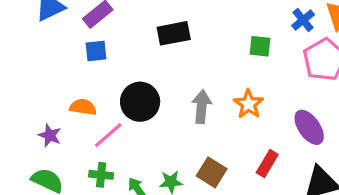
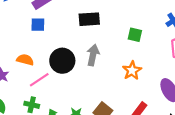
green square: (260, 46) -> (135, 35), moved
gray arrow: (202, 107) -> (93, 55), moved

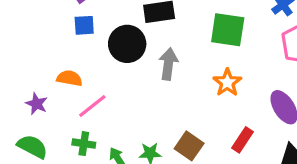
green square: (135, 35) -> (228, 30), size x1.6
black circle: (62, 61) -> (127, 44), moved

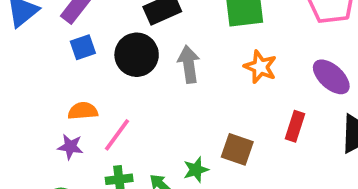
purple star: (37, 104) -> (70, 147), moved

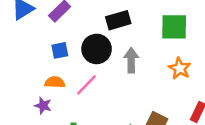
blue square: (83, 47) -> (60, 50), moved
pink line: (117, 135) -> (87, 85), moved

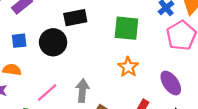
gray arrow: (131, 60) -> (82, 91), moved
pink line: (87, 85) -> (47, 92), moved

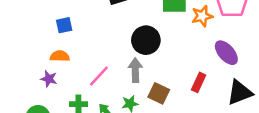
black circle: (53, 42) -> (146, 40), moved
orange star: (128, 67) -> (202, 16), moved, turned 30

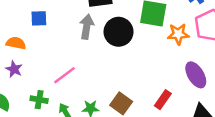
black circle: (146, 40) -> (119, 32), moved
orange semicircle: (60, 56) -> (16, 43), moved
gray arrow: (135, 70) -> (87, 27), moved

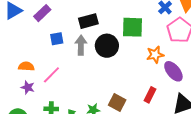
blue square: (39, 18) -> (57, 39), moved
orange star: (178, 34) -> (155, 55), moved
pink line: (65, 75) -> (51, 75), moved

